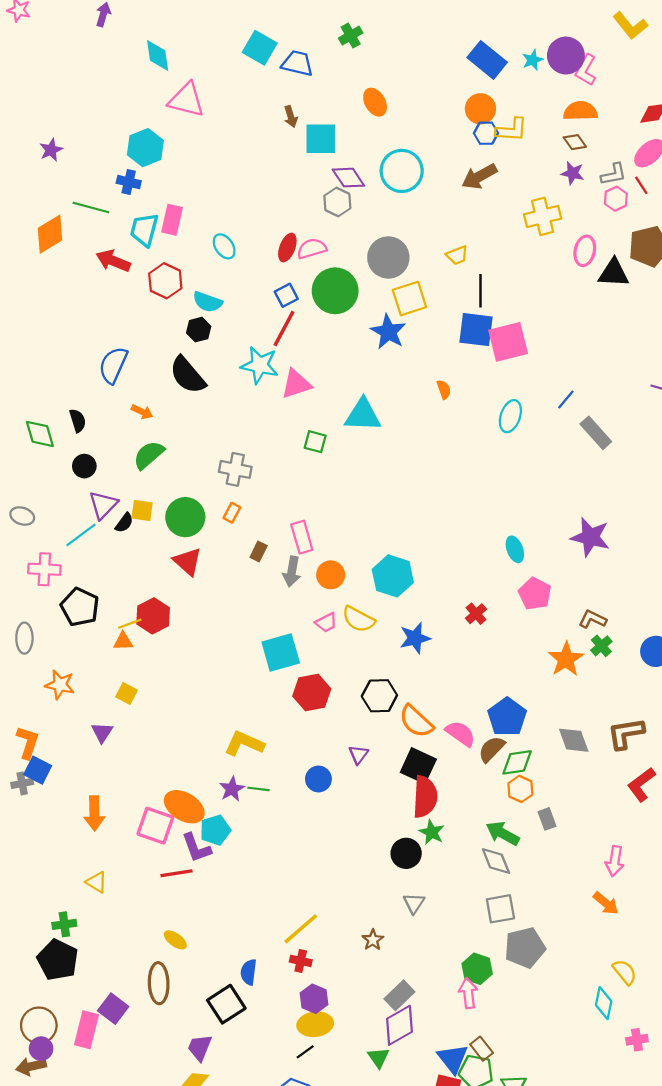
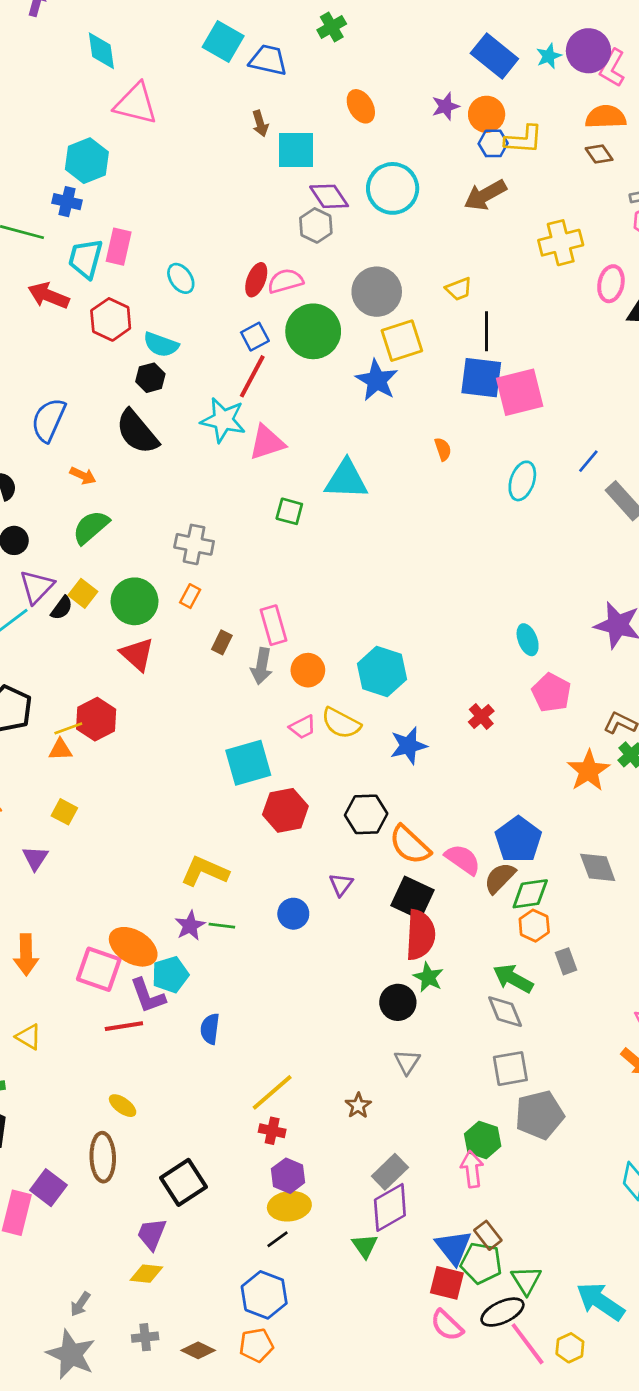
purple star: (573, 173) -> (446, 106), moved, turned -30
yellow square: (142, 510) -> (83, 593), turned 30
blue semicircle: (249, 972) -> (210, 1029), moved

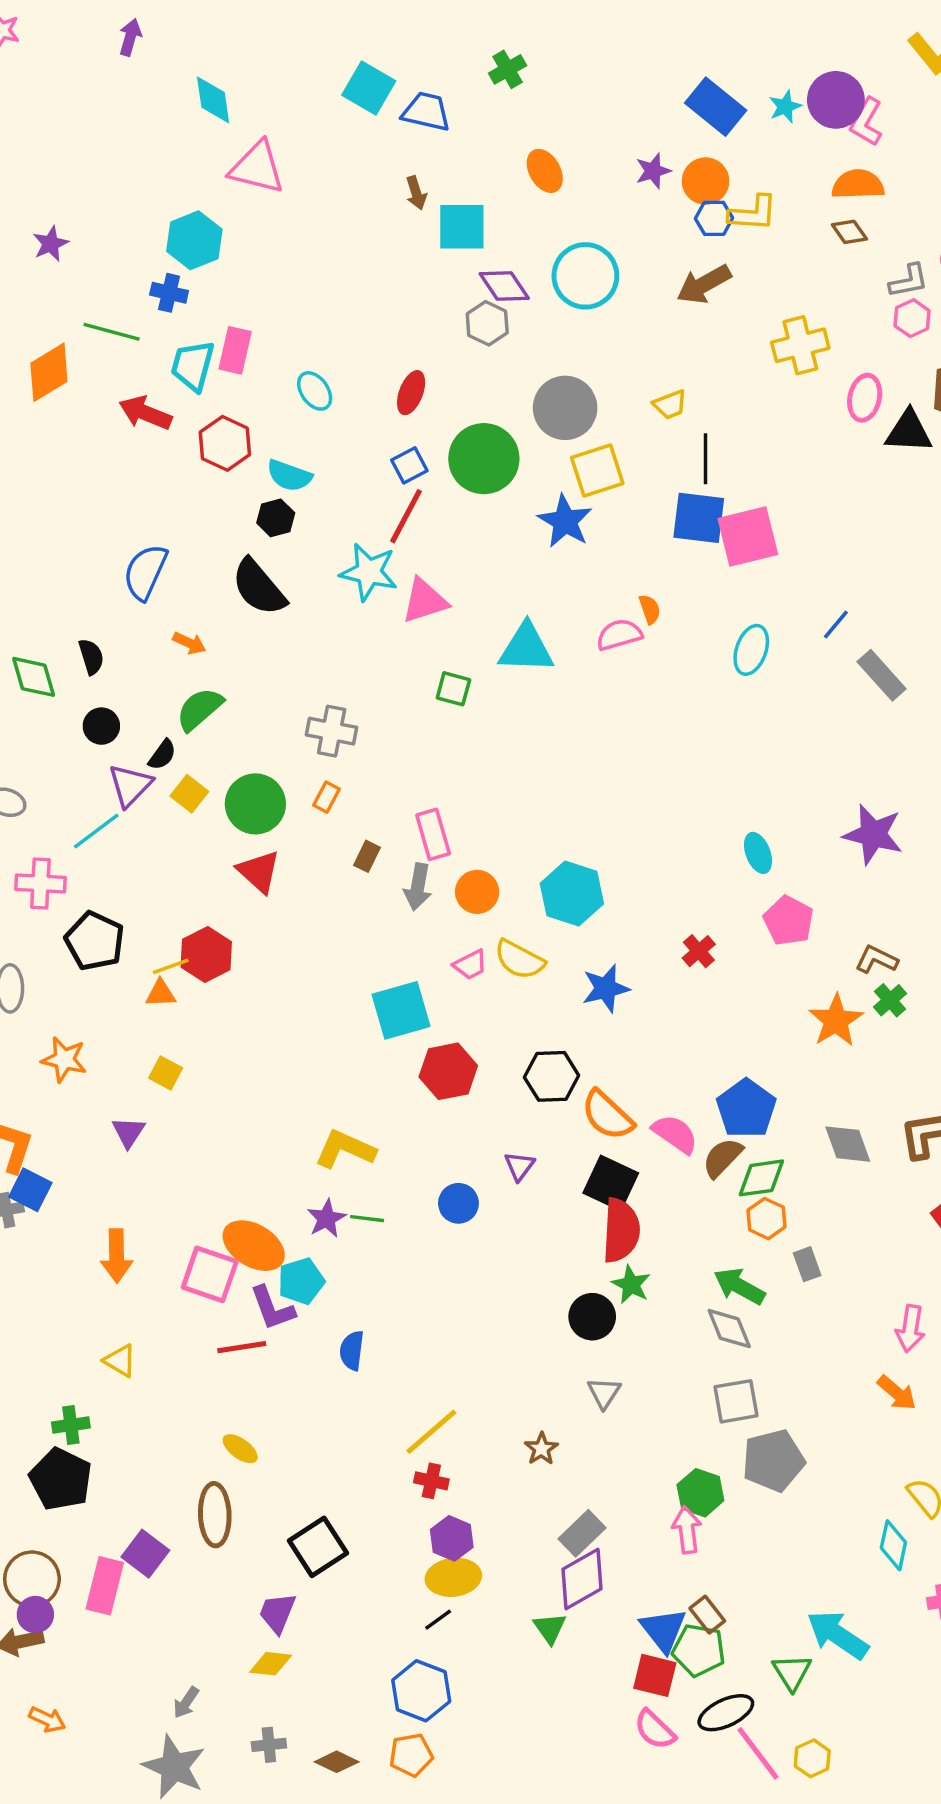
pink semicircle: (285, 281) -> (619, 635), moved
black semicircle: (62, 608) -> (162, 755), moved
green triangle: (526, 1280) -> (792, 1672), moved
cyan arrow: (600, 1301) -> (838, 1635), moved

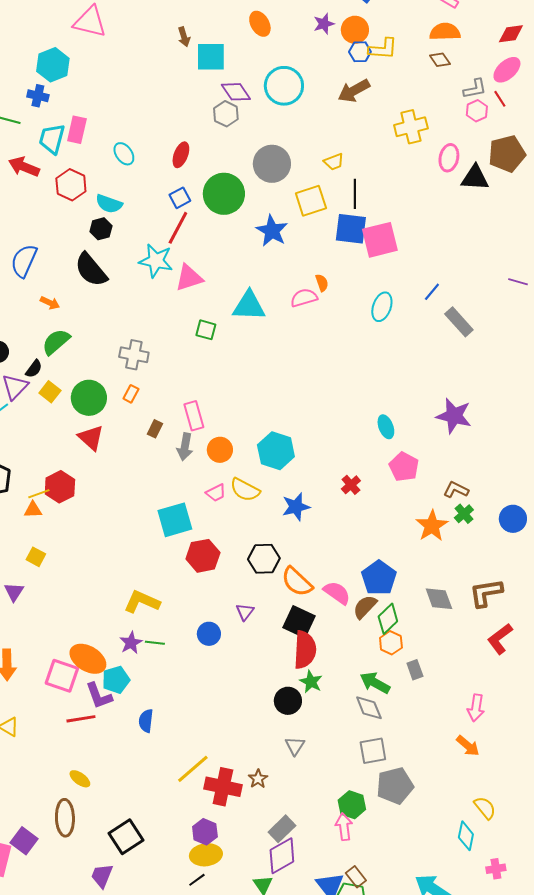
yellow square: (597, 470) -> (311, 201), moved
green diamond: (761, 1178) -> (388, 619), turned -36
red cross: (431, 1481) -> (223, 787), moved, size x1.8

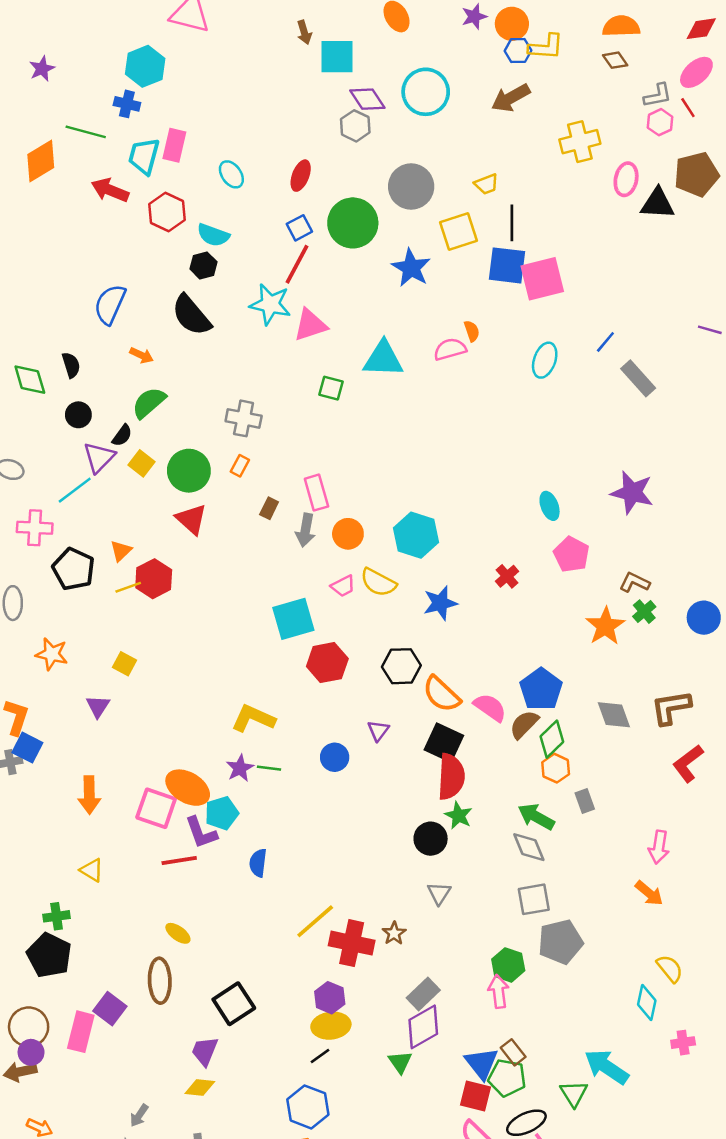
orange triangle: (33, 510) -> (121, 551), moved, turned -42

